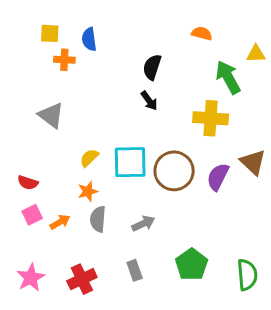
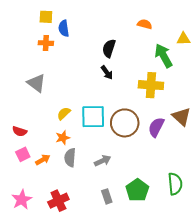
yellow square: (50, 33) -> (46, 17), moved
gray rectangle: (135, 270) -> (107, 196), moved
green semicircle: (247, 275) -> (175, 184), moved

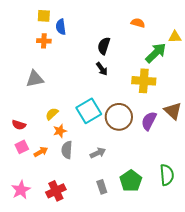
green arrow: (164, 56) -> (156, 53), turned 75
gray triangle: (36, 83) -> (35, 79), turned -48
yellow semicircle: (64, 113) -> (52, 114), moved
cyan square: (93, 117) -> (89, 111), turned -30

